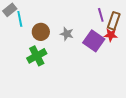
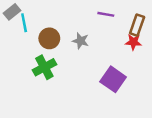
purple line: (101, 15) -> (106, 14), moved, turned -64
purple square: (94, 41) -> (113, 79), moved

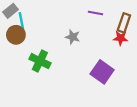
brown circle: (49, 38) -> (16, 35), moved
green cross: (44, 67) -> (40, 61), turned -36

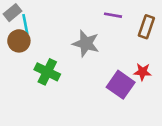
gray star: (73, 37) -> (86, 44), size x1.5
red star: (121, 38) -> (143, 72), moved

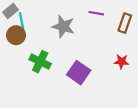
gray star: (86, 44) -> (63, 26), moved
purple square: (121, 85) -> (79, 73), moved

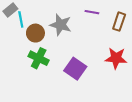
brown circle: (16, 35) -> (35, 33), moved
red star: (122, 62) -> (116, 58), size x1.5

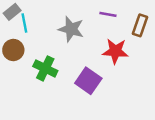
brown circle: (35, 33) -> (13, 50), moved
red star: (116, 58) -> (115, 51), moved

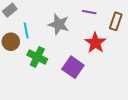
cyan line: (24, 23) -> (26, 31), moved
red star: (115, 51) -> (95, 43), turned 30

